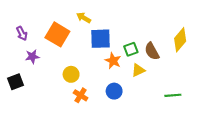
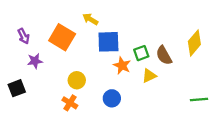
blue circle: (114, 91) -> (112, 98), moved
orange cross: (81, 95) -> (70, 103), moved
green line: (173, 95) -> (199, 99), moved

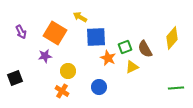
purple star: (35, 61) -> (45, 56), moved

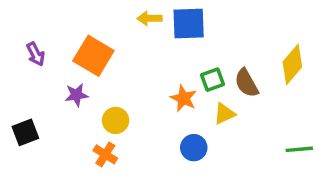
yellow arrow: (80, 17) -> (150, 18), moved, turned -32
blue square: (96, 37) -> (189, 23), moved
blue circle: (99, 87) -> (194, 148), moved

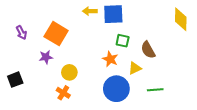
yellow diamond: (292, 64) -> (181, 19), moved, turned -40
green square: (212, 80) -> (123, 41), moved, turned 32
blue circle: (194, 148) -> (116, 89), size x1.6
green line: (299, 149) -> (155, 90), moved

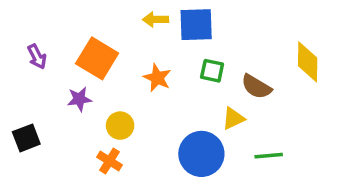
yellow diamond: (181, 19) -> (308, 62), moved
brown semicircle: (148, 50) -> (256, 87), turned -30
orange star: (110, 59) -> (157, 78), moved

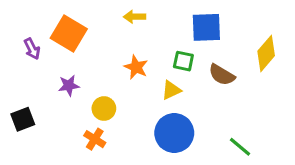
blue square: (196, 25) -> (206, 27), moved
orange square: (97, 58) -> (69, 34), moved
yellow diamond: (308, 62) -> (266, 53), turned 40
yellow triangle: (233, 119) -> (171, 90), moved
green line: (269, 156) -> (240, 147), moved, turned 45

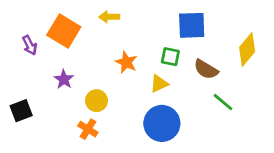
yellow arrow: (134, 17) -> (109, 17), moved
purple star: (69, 86) -> (64, 79), turned -30
green line: (240, 147) -> (223, 102), moved

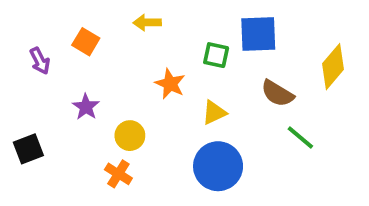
orange square: (64, 31) -> (86, 42), size x0.6
green square: (170, 57) -> (216, 55), moved

